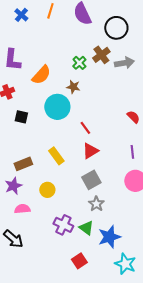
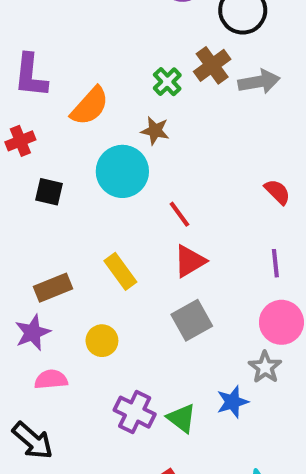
gray star: (96, 204) -> (265, 367), moved
blue star: (109, 237) -> (232, 402), moved, size x0.7

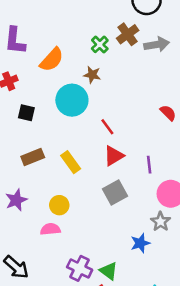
purple line: (275, 263) -> (149, 165), moved
brown rectangle: (53, 288) -> (33, 157), moved
pink semicircle: (51, 379) -> (50, 229), moved
purple cross: (135, 412) -> (80, 268), moved
green triangle: (182, 418) -> (109, 271), moved

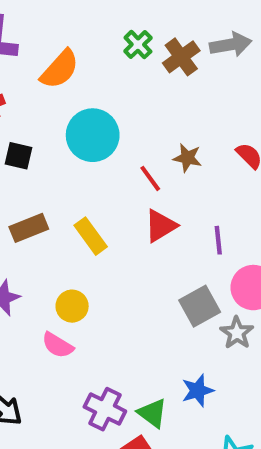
brown cross: (128, 34) -> (181, 57), moved
brown star: (92, 75) -> (187, 158), moved
gray square: (115, 192) -> (200, 306), moved
pink semicircle: (50, 229) -> (58, 345), turned -144
blue star: (140, 243) -> (198, 391), moved

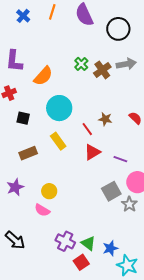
yellow rectangle: (91, 236) -> (58, 141), moved
purple line: (218, 240) -> (120, 159), turned -64
blue star: (198, 391) -> (110, 248), moved

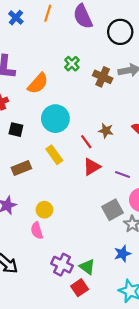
green cross: (81, 64) -> (72, 64), moved
brown cross: (102, 70) -> (103, 77), turned -30
pink semicircle: (42, 210) -> (37, 231), turned 42
blue star: (110, 248) -> (122, 254), moved

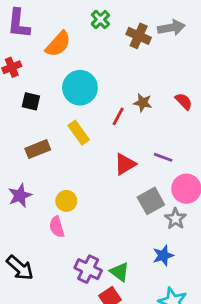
red line: (86, 142) -> (118, 116), turned 64
red triangle: (92, 167) -> (125, 164), moved

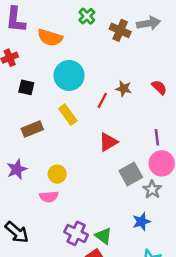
orange semicircle: (58, 44) -> (50, 37), turned 65
purple line: (163, 157) -> (157, 137), moved, turned 63
pink semicircle: (57, 227) -> (49, 197), turned -78

